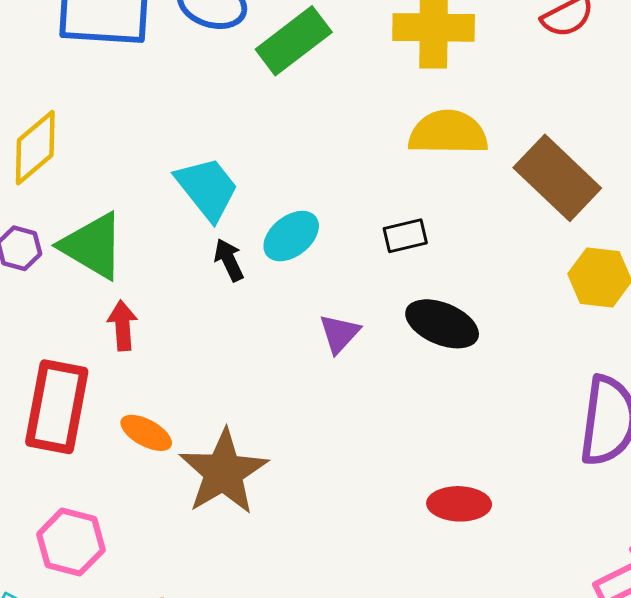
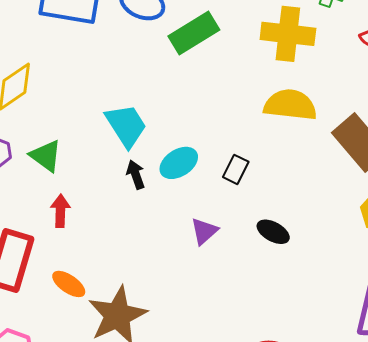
black rectangle: (405, 236) -> (236, 169), moved, turned -56
green triangle: (92, 246) -> (46, 156), size x0.7
black ellipse: (442, 324) -> (273, 232), size x0.7

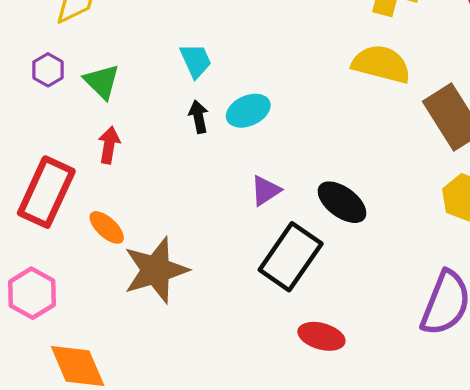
cyan trapezoid: (126, 125) -> (196, 61), size x0.7
black rectangle: (236, 169) -> (291, 257), moved, size x2.0
black ellipse: (273, 232) -> (342, 202), size x1.4

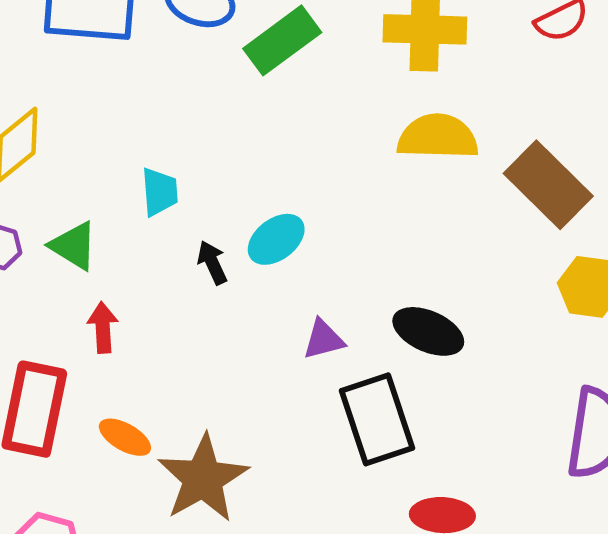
cyan trapezoid: (196, 61) -> (160, 192), moved, turned 33
purple triangle: (266, 190) -> (324, 339), turned 32
black rectangle: (291, 257) -> (377, 419), turned -40

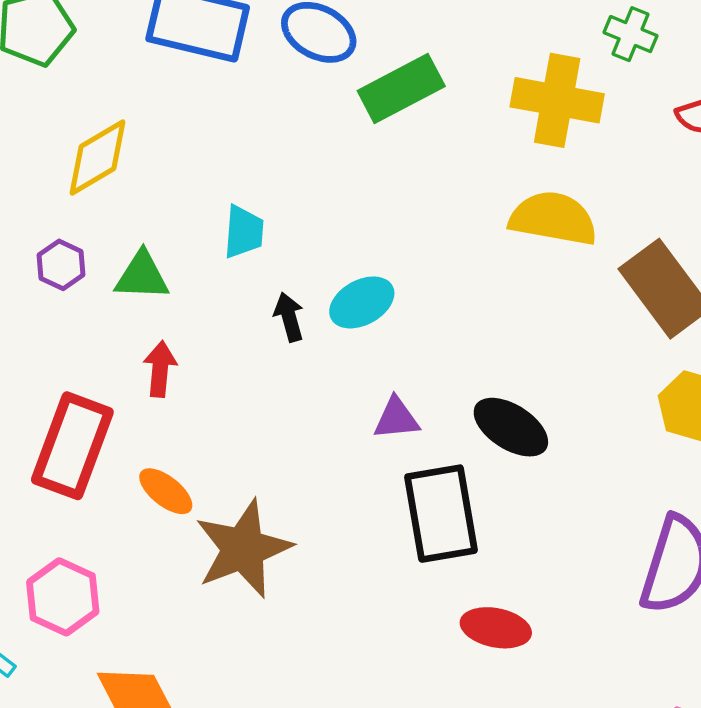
green triangle: (74, 246) -> (142, 276), turned -38

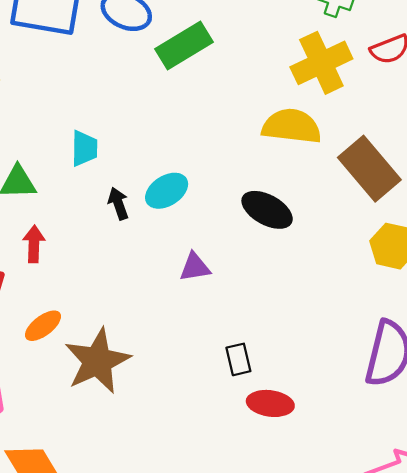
yellow cross: (557, 100) -> (321, 63), moved, turned -32
black ellipse: (511, 427) -> (267, 210), moved
orange ellipse: (166, 491) -> (43, 326), turned -72
black rectangle: (441, 514) -> (238, 359), moved, size x0.5

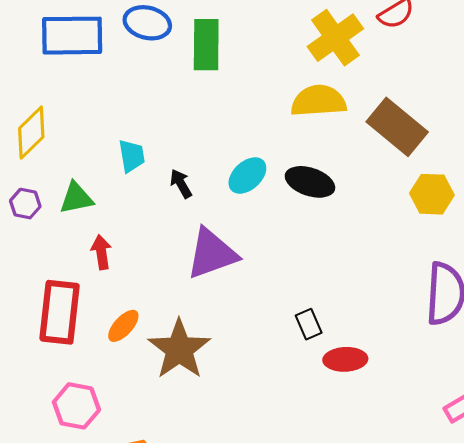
green rectangle: (184, 45) -> (206, 45), turned -48
cyan ellipse: (167, 191) -> (247, 176), moved
black arrow: (118, 204) -> (181, 184), moved
purple triangle: (195, 267) -> (212, 254), moved, size x1.8

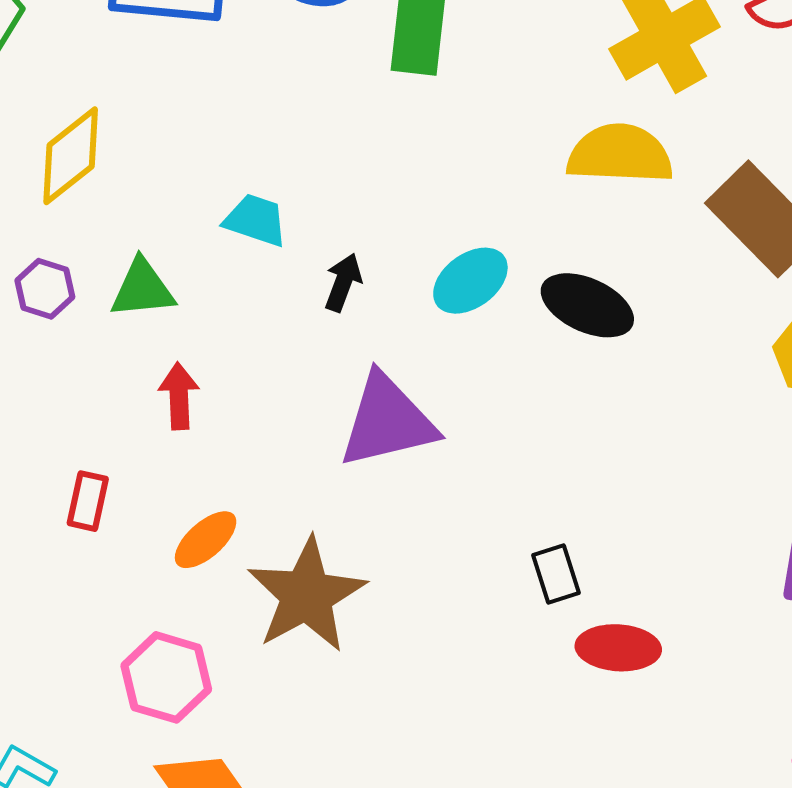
cyan trapezoid: (132, 156) -> (256, 220), turned -68
black arrow: (181, 184) -> (343, 282), turned 44
red rectangle: (60, 312) -> (88, 501), size x0.5
pink hexagon: (76, 406) -> (166, 677), moved

